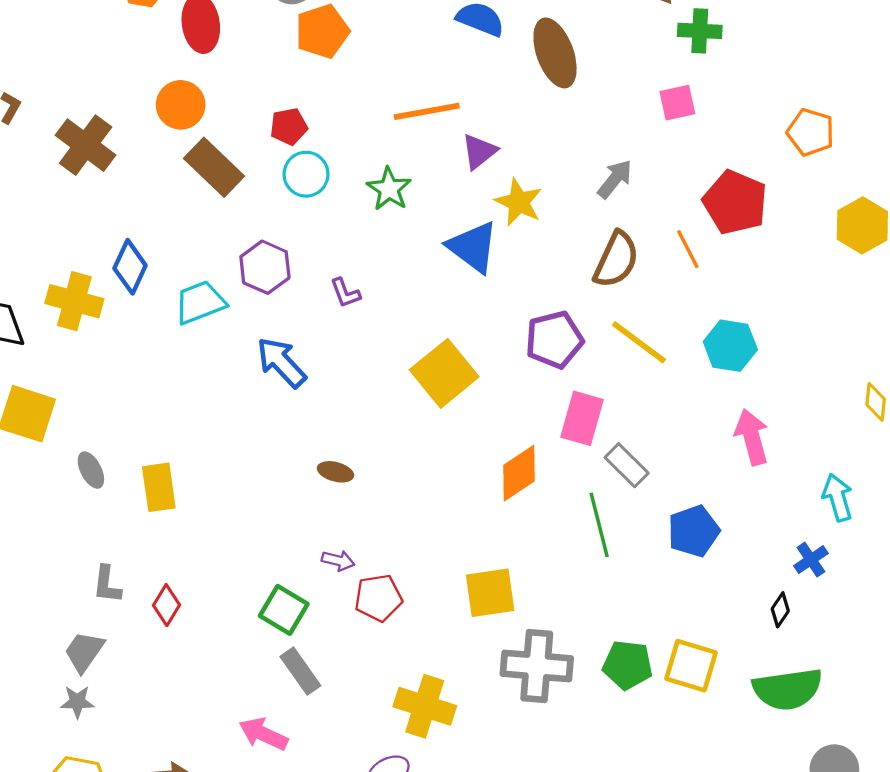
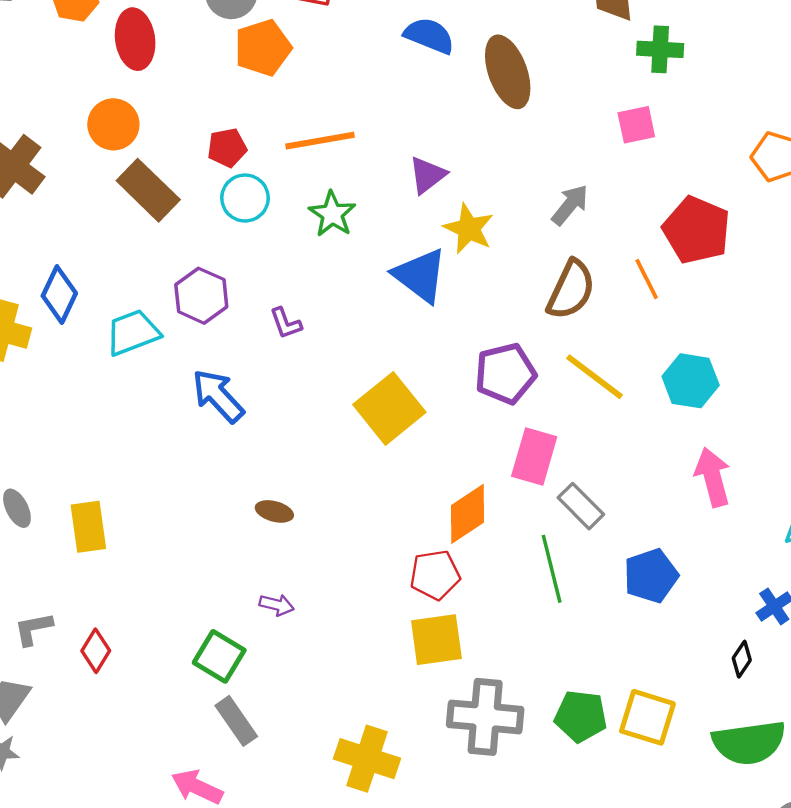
orange line: (427, 111) -> (320, 141), moved
gray L-shape: (107, 584) -> (33, 629), turned 72
red pentagon: (378, 598) -> (435, 575), moved

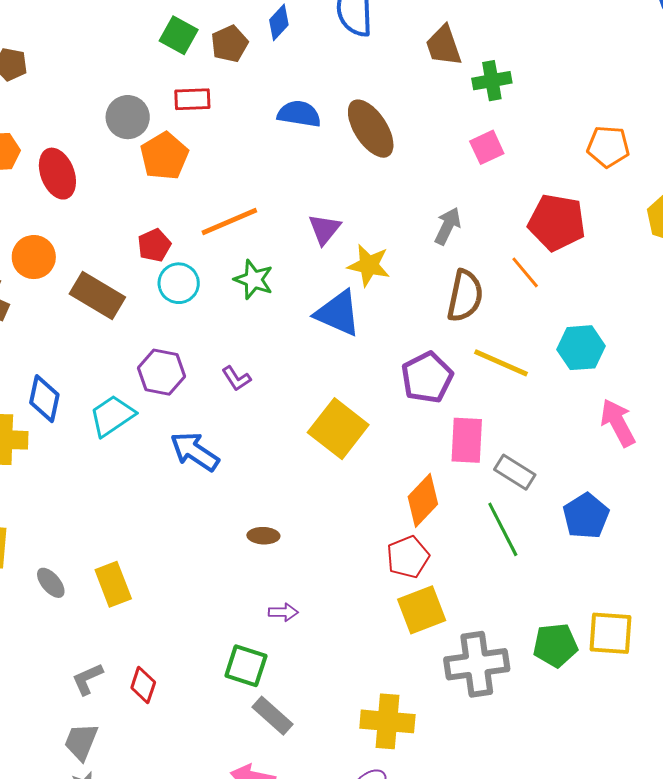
orange circle: (113, 124) -> (34, 257), moved

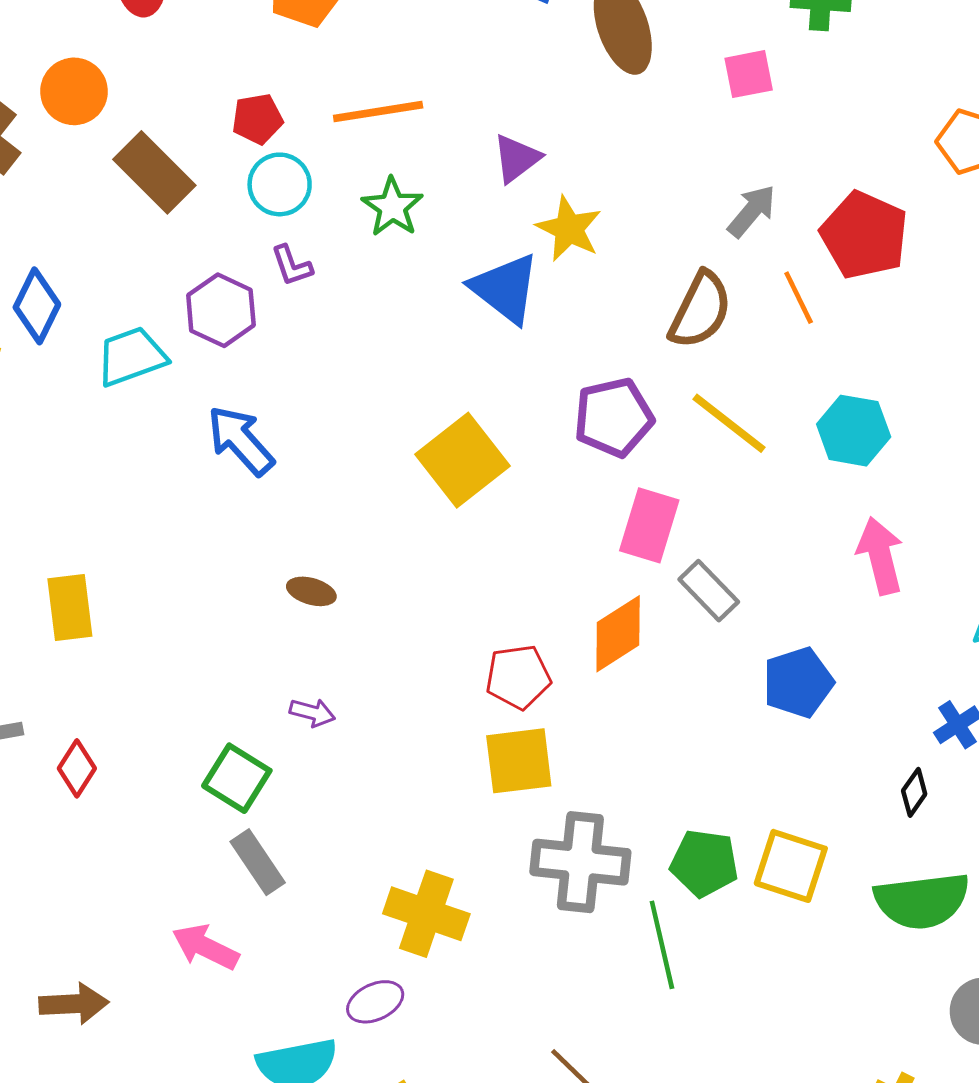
pink square: (487, 147) -> (749, 74), moved
gray arrow: (448, 226) -> (752, 211), moved
purple L-shape: (236, 378) -> (292, 265), moved
orange diamond: (423, 500) -> (618, 634), moved
green line: (503, 529) -> (662, 945), moved

